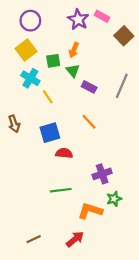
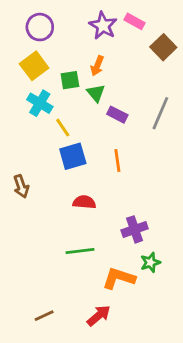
orange line: (89, 122) -> (117, 161), turned 35
brown arrow: (14, 124) -> (21, 186), moved
blue square: (50, 133) -> (73, 156), moved

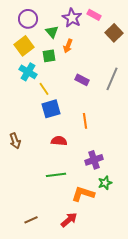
green triangle: (96, 93) -> (52, 32), moved
orange line: (117, 161) -> (85, 121), moved
brown arrow: (21, 186) -> (15, 141), moved

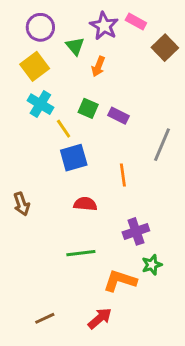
green square: (49, 56) -> (88, 108), moved, turned 32
gray line: (112, 79) -> (162, 145), moved

